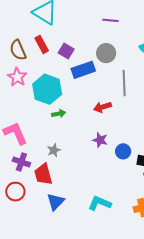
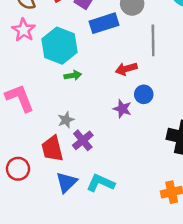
blue circle: (123, 151) -> (144, 94), moved
purple cross: (21, 162) -> (83, 140), moved, turned 30
cyan L-shape: (100, 203) -> (101, 183), moved

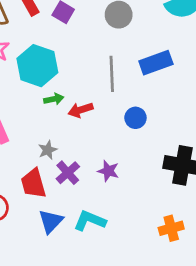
blue rectangle: (104, 23) -> (156, 63), moved
gray line: (153, 40) -> (112, 74), moved
red arrow: (126, 69) -> (81, 110), moved
purple star: (122, 109) -> (108, 171), moved

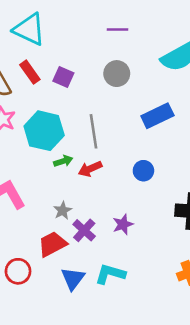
gray line: (112, 74) -> (94, 131), moved
purple star: (108, 171) -> (123, 224), turned -30
red trapezoid: (33, 183) -> (52, 244), turned 84

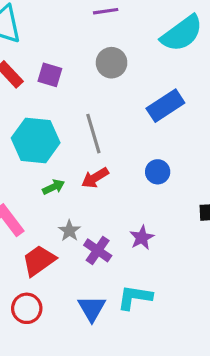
green arrow: (63, 161) -> (53, 187), moved
red trapezoid: (52, 244) -> (39, 261), moved

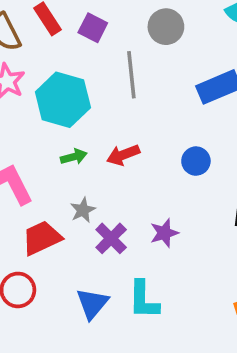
gray line: (93, 134) -> (131, 75), moved
cyan L-shape: (135, 297) -> (144, 300), turned -108

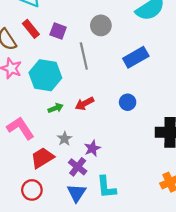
purple star: (164, 233) -> (92, 148), moved
purple cross: (111, 238) -> (78, 167), moved

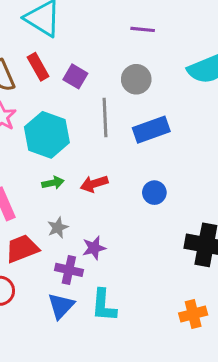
blue rectangle: (136, 57) -> (151, 130), moved
purple cross: (78, 167) -> (69, 270), turned -36

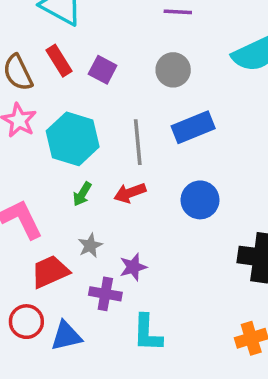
gray line: (105, 118) -> (138, 142), moved
green arrow: (53, 183) -> (82, 194), turned 135
blue circle: (154, 193) -> (200, 200), size x1.4
blue triangle: (61, 306) -> (66, 336), moved, turned 36

